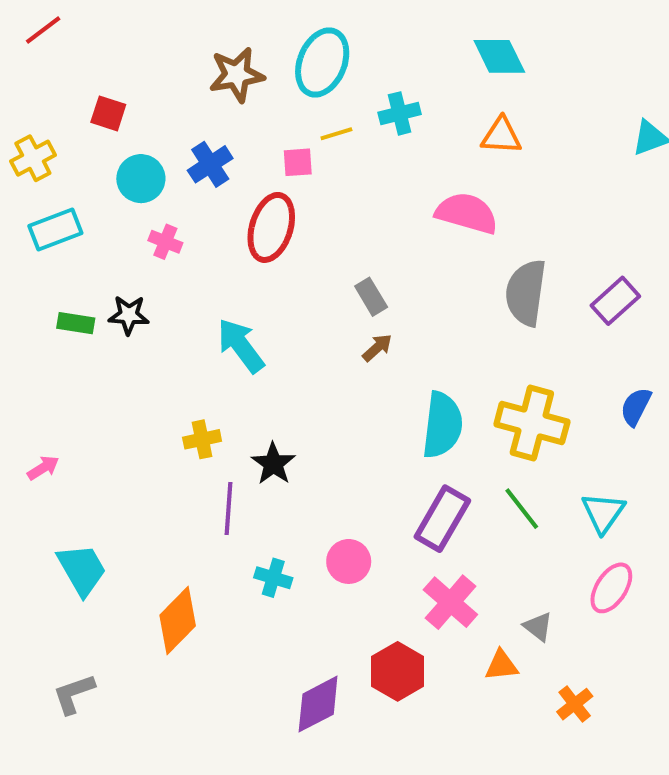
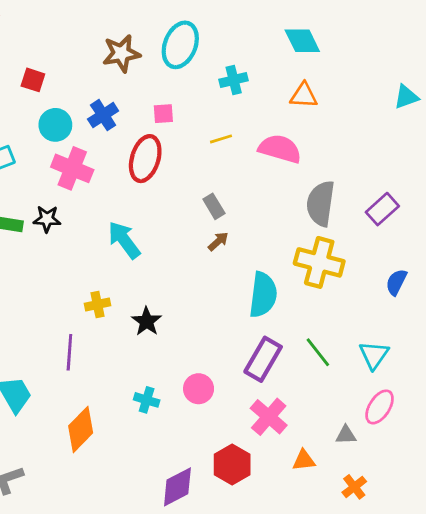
yellow line: (336, 134) -> (221, 139), moved
pink cross: (165, 242) -> (72, 168), size x1.8
yellow cross: (532, 423) -> (319, 262), moved
purple line: (228, 509) -> (69, 352), moved
gray triangle: (538, 627) -> (346, 435), moved, turned -40

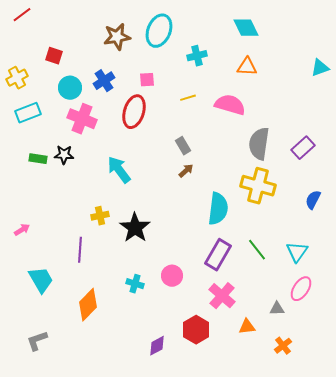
black star: (147, 321) -> (135, 228), size x1.4
purple diamond: (177, 487) -> (157, 346), size x0.7

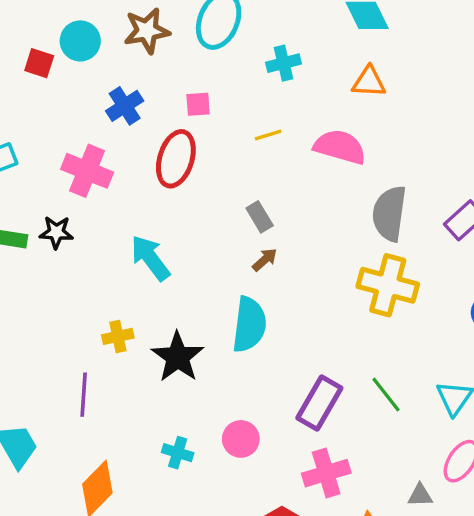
cyan circle: (70, 88) -> (80, 41), moved
cyan semicircle: (218, 209) -> (249, 325), moved
pink cross: (222, 296) -> (326, 473), turned 32

